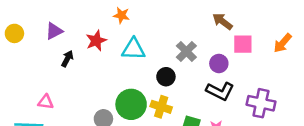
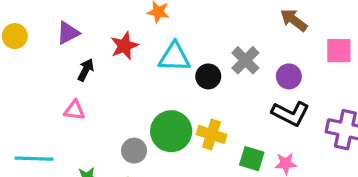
pink square: (243, 44) -> (339, 51), moved
black circle: (166, 77) -> (208, 76), moved
pink triangle: (46, 102) -> (74, 110), moved

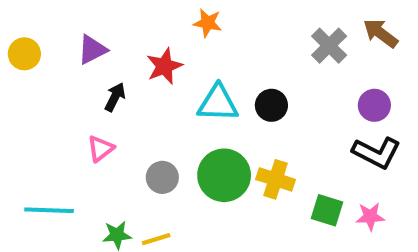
cyan triangle: (174, 57) -> (218, 103), moved
gray cross: (245, 60) -> (329, 46), moved
pink triangle: (74, 110) -> (101, 149), turned -45
gray circle: (134, 151) -> (162, 177), moved

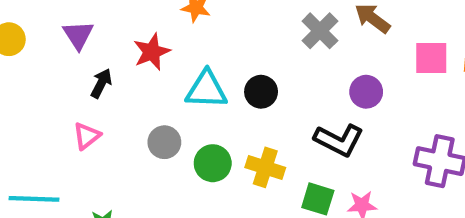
purple triangle: (92, 50) -> (78, 35), turned -36
black L-shape: (376, 153) -> (339, 140), moved
green circle: (224, 175) -> (213, 163), size x0.7
gray circle: (162, 177) -> (164, 142), moved

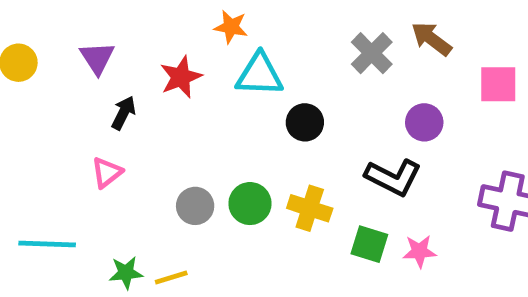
cyan triangle: (206, 90) -> (260, 75), moved
gray circle: (164, 142) -> (195, 206), moved

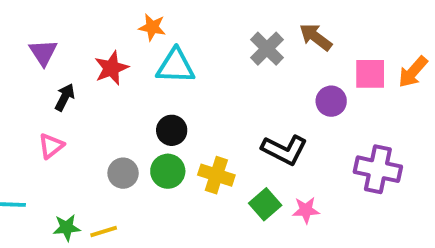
black circle: (305, 122) -> (172, 130), moved
purple circle: (424, 122) -> (331, 101), moved
green square: (369, 244) -> (265, 204), turned 32

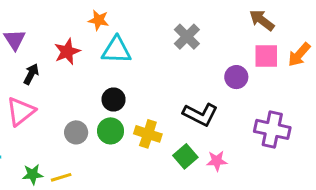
brown arrow: (316, 37) -> (262, 20), moved
pink triangle: (51, 146) -> (21, 111), size x1.5

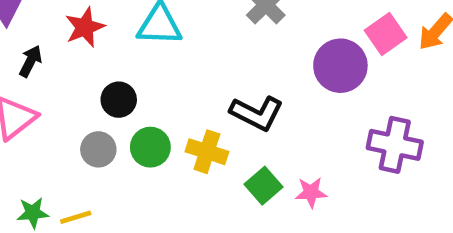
pink square: (266, 56) -> (386, 34), turned -35
purple circle: (236, 77) -> (340, 66), size x1.5
black circle: (114, 99) -> (119, 100), moved
black L-shape: (200, 114) -> (257, 113), moved

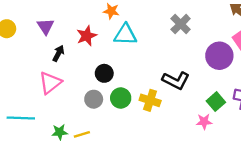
green square: (263, 186) -> (216, 102), moved

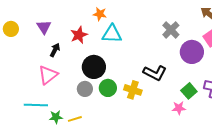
gray cross: (181, 24) -> (171, 30), moved
black circle: (104, 73) -> (94, 67), size x1.5
cyan line: (21, 118) -> (36, 105), moved

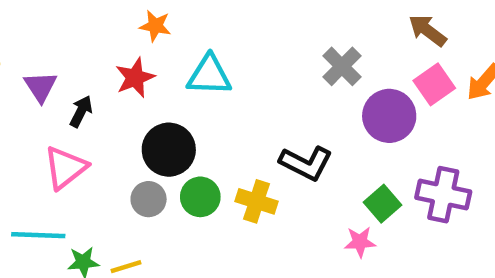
orange star: (100, 14) -> (155, 26), moved
purple triangle: (44, 27) -> (41, 87), moved

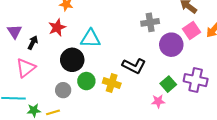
gray cross: (342, 66) -> (150, 22), turned 36
cyan triangle: (209, 75) -> (90, 39), moved
gray circle: (149, 199) -> (63, 90), moved

